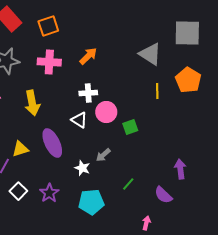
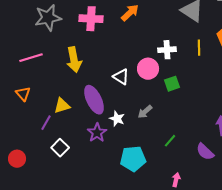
white cross: (88, 93) -> (167, 50), moved
white star: (82, 168) -> (117, 119), moved
purple star: (49, 193) -> (97, 133), moved
pink arrow: (146, 223) -> (176, 180), moved

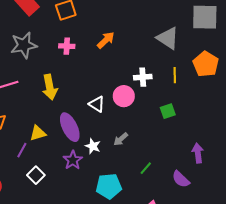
pink cross: (91, 19) -> (67, 46), size x0.7
green square: (172, 84) -> (168, 111), moved

